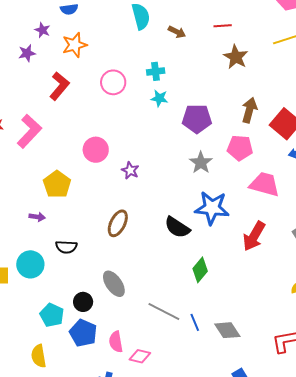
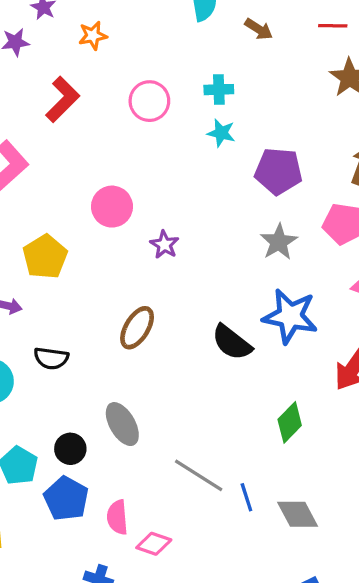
orange star: (75, 45) -> (93, 36), size x0.7
green diamond: (200, 270) -> (290, 422), moved

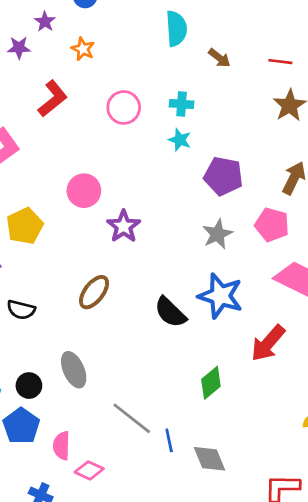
orange star: (93, 36) -> (83, 49), turned 30
purple star: (164, 245) -> (124, 226), size x1.4

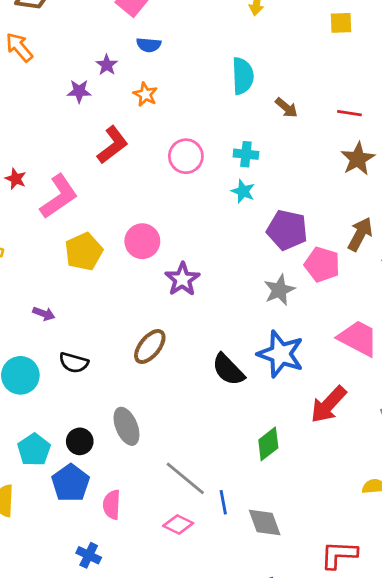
pink pentagon: (272, 225) -> (322, 265), moved
yellow pentagon: (25, 226) -> (84, 252), moved
pink diamond: (89, 470) -> (178, 525), moved

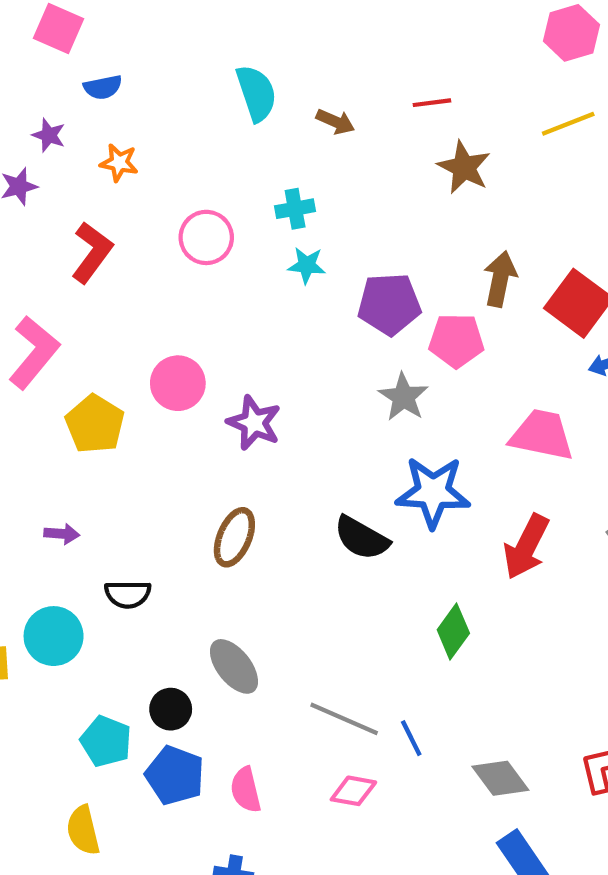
gray diamond: (265, 522) -> (500, 778), moved

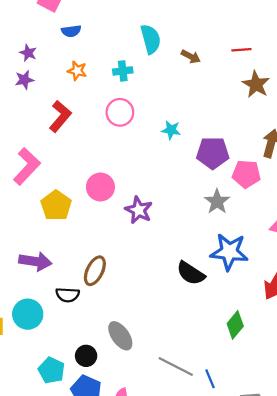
purple star: (49, 135) -> (28, 53), moved
cyan cross: (295, 209) -> (123, 71), moved
purple arrow: (62, 534) -> (35, 261), size x1.8
brown ellipse: (234, 537) -> (95, 271), moved

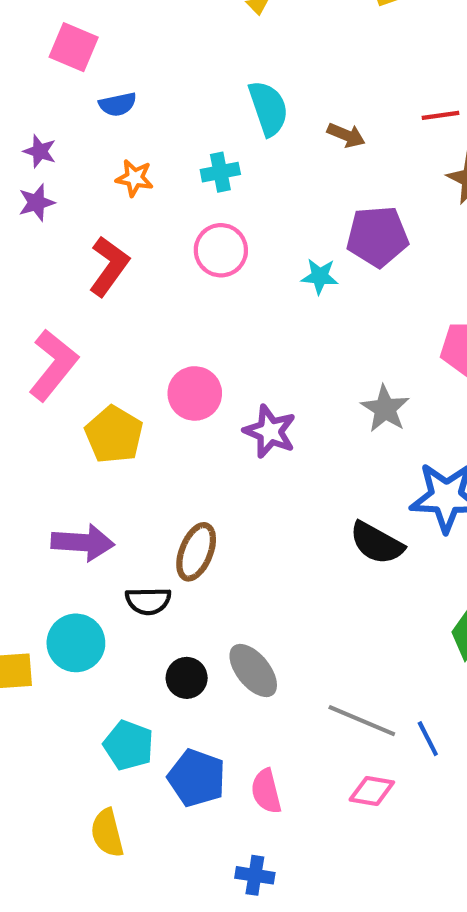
purple pentagon: (213, 153) -> (377, 236), moved
gray star: (217, 201) -> (385, 409), moved
black circle: (86, 356) -> (187, 678), moved

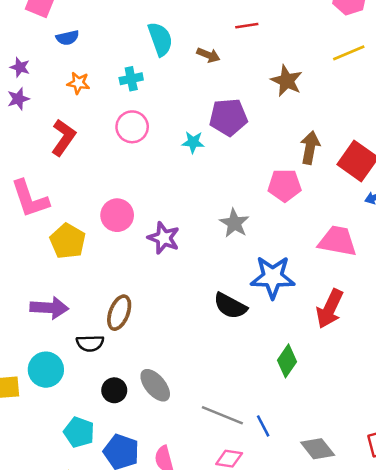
red line: (441, 115) -> (247, 26), moved
pink L-shape: (53, 365) -> (30, 199), turned 123

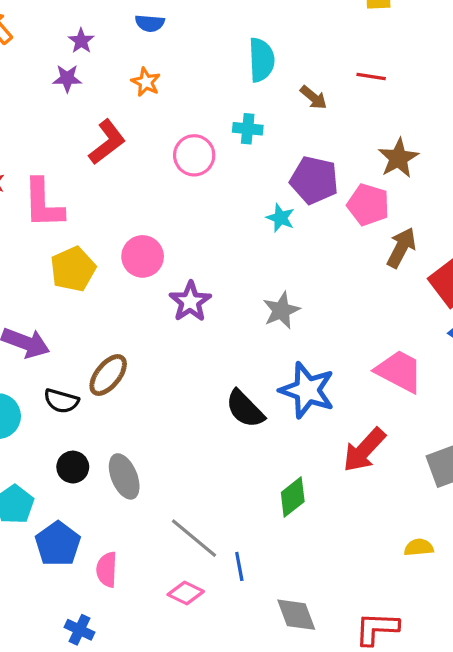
cyan cross: (131, 79) -> (248, 129), moved
cyan star: (193, 142) -> (280, 218), moved
pink pentagon: (285, 185) -> (368, 205), moved

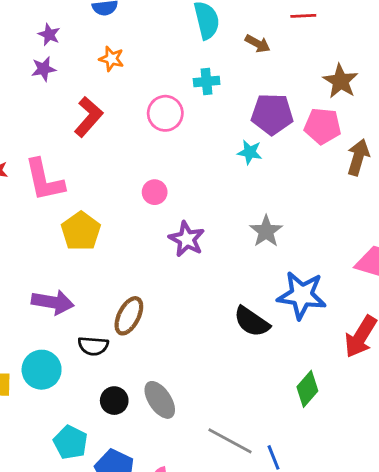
pink circle: (143, 256) -> (155, 192), moved, size x0.7

